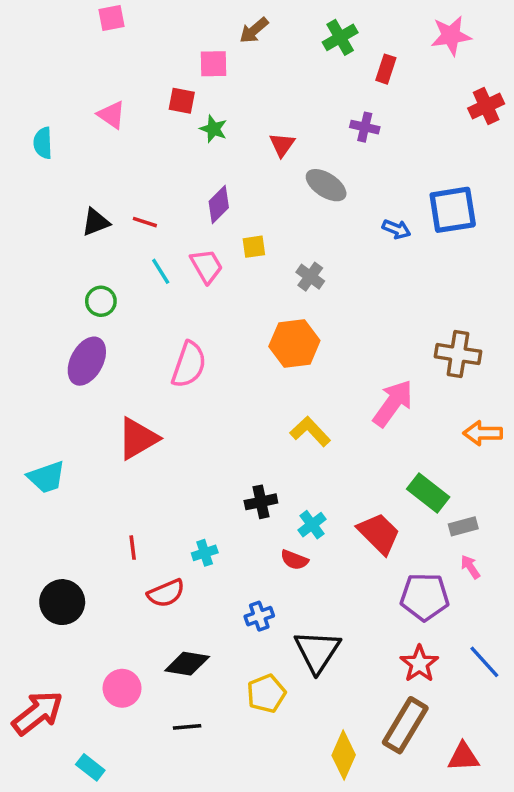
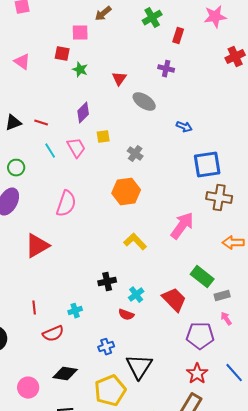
blue square: (453, 210) -> (207, 165), moved
yellow pentagon: (266, 694) -> (110, 391), size x1.4

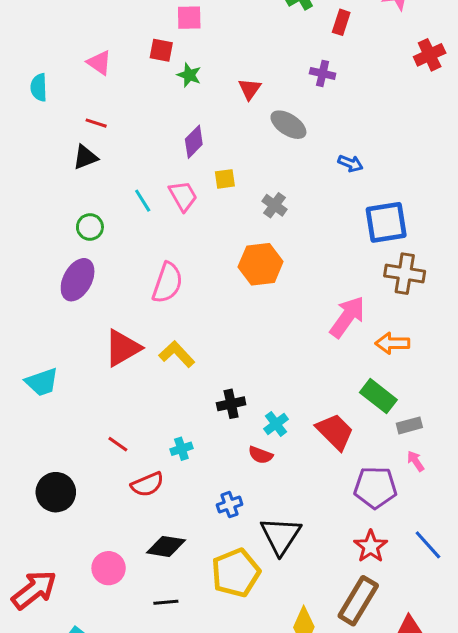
red line: (41, 123) -> (96, 123), moved
yellow L-shape: (135, 242) -> (177, 354), moved
orange arrow: (233, 243) -> (392, 343), moved
red line: (34, 308) -> (118, 444), turned -48

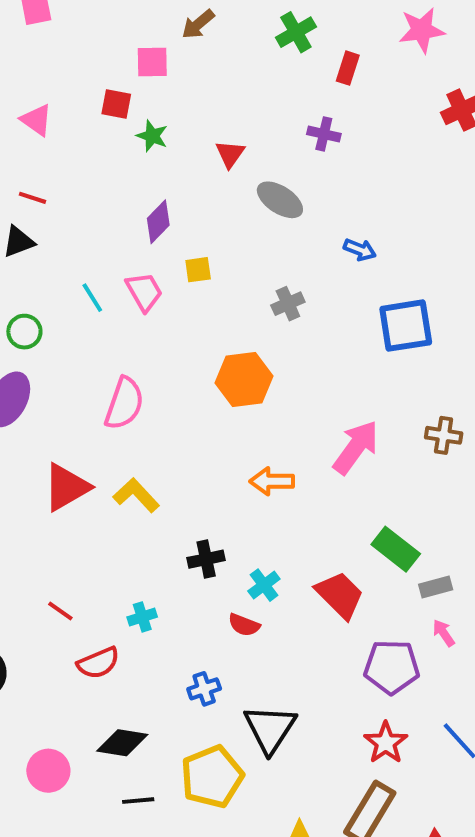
gray cross: (274, 205) -> (288, 304), moved, turned 30
brown cross: (405, 274) -> (444, 435), moved, size x0.7
orange arrow: (392, 343) -> (272, 481), moved
black line: (166, 602) -> (138, 801), moved

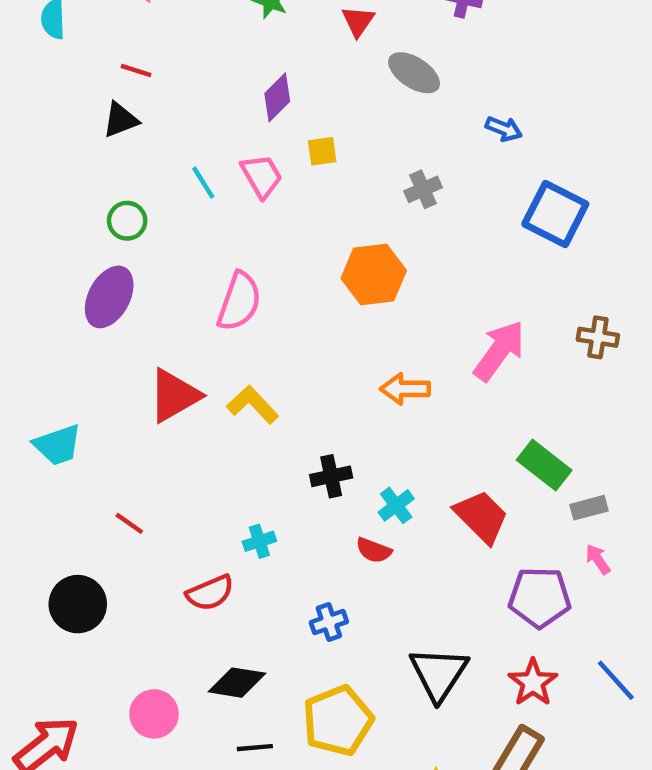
blue square: (406, 326) -> (555, 214), turned 36
red line: (60, 611) -> (129, 523), moved
black triangle: (270, 729) -> (439, 674), moved

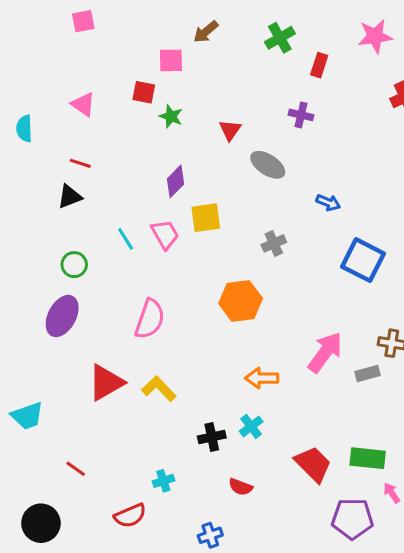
yellow square: (322, 151) -> (206, 218), size x1.5
green rectangle: (544, 465) -> (368, 458), moved, turned -32
cyan cross: (396, 505) -> (251, 426), moved
gray rectangle: (589, 508) -> (368, 373), moved

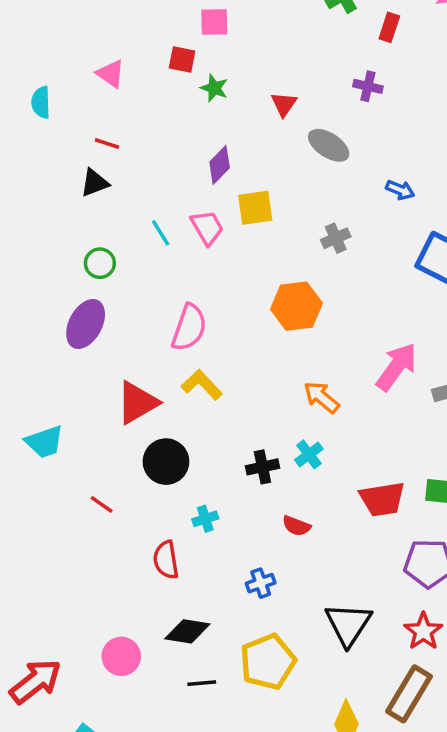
orange arrow: (262, 378) -> (321, 397), turned 40
yellow L-shape: (159, 389) -> (202, 385), moved
red trapezoid: (313, 464) -> (382, 499), turned 126
red semicircle: (130, 516) -> (166, 560), turned 104
black circle: (41, 523) -> (166, 462), moved

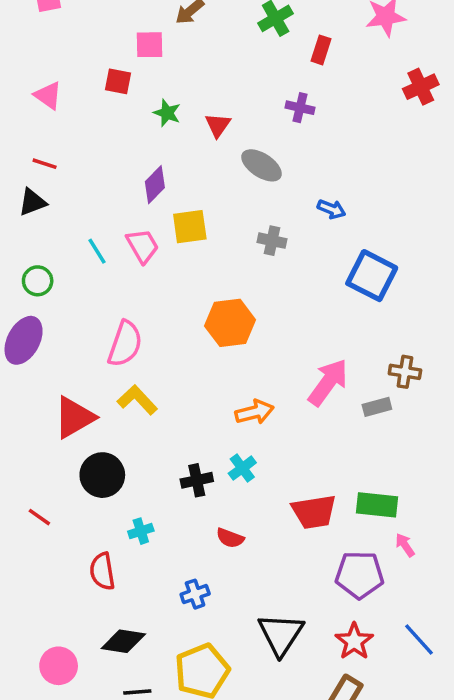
green star: (214, 88) -> (167, 113), moved
gray cross: (336, 238) -> (272, 241), moved, turned 36
orange arrow: (321, 397) -> (255, 412), turned 126

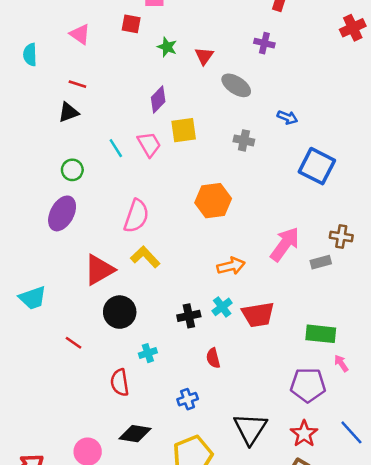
red trapezoid: (314, 512) -> (258, 315), moved
red semicircle: (230, 538) -> (213, 358), turned 54

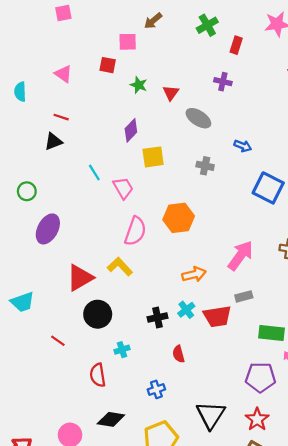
pink trapezoid: (149, 144) -> (123, 188), moved
green circle: (72, 170) -> (27, 191), moved
pink semicircle: (136, 216) -> (135, 231), moved
gray rectangle: (321, 262) -> (244, 296), moved

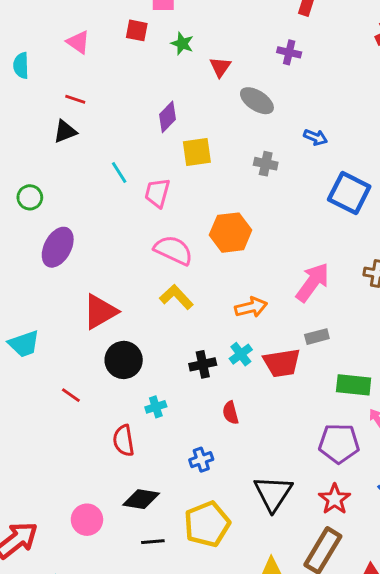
green star: (139, 85) -> (182, 44), moved
pink trapezoid: (123, 188) -> (157, 193), turned -135
pink semicircle: (135, 231) -> (173, 250), turned -84
yellow L-shape: (120, 267) -> (176, 297), moved

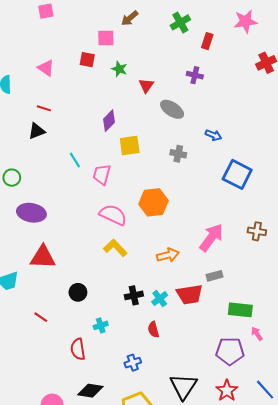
purple ellipse: (58, 247) -> (31, 213), turned 72
red triangle: (100, 312) -> (43, 257), moved, turned 32
cyan cross: (241, 354) -> (160, 299), moved
black circle: (124, 360) -> (78, 292), size x0.7

